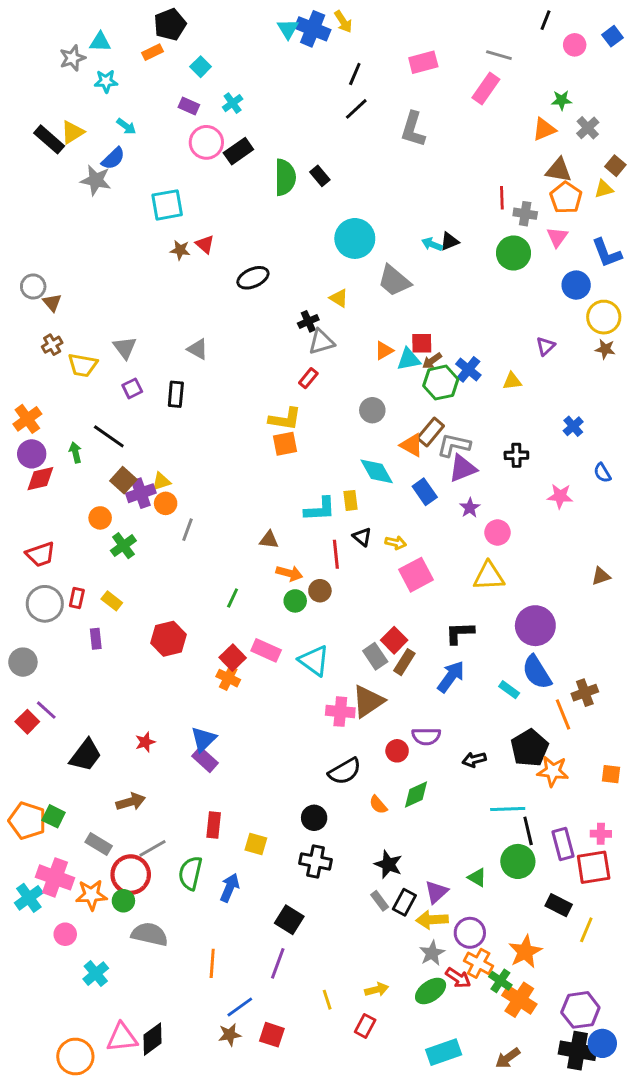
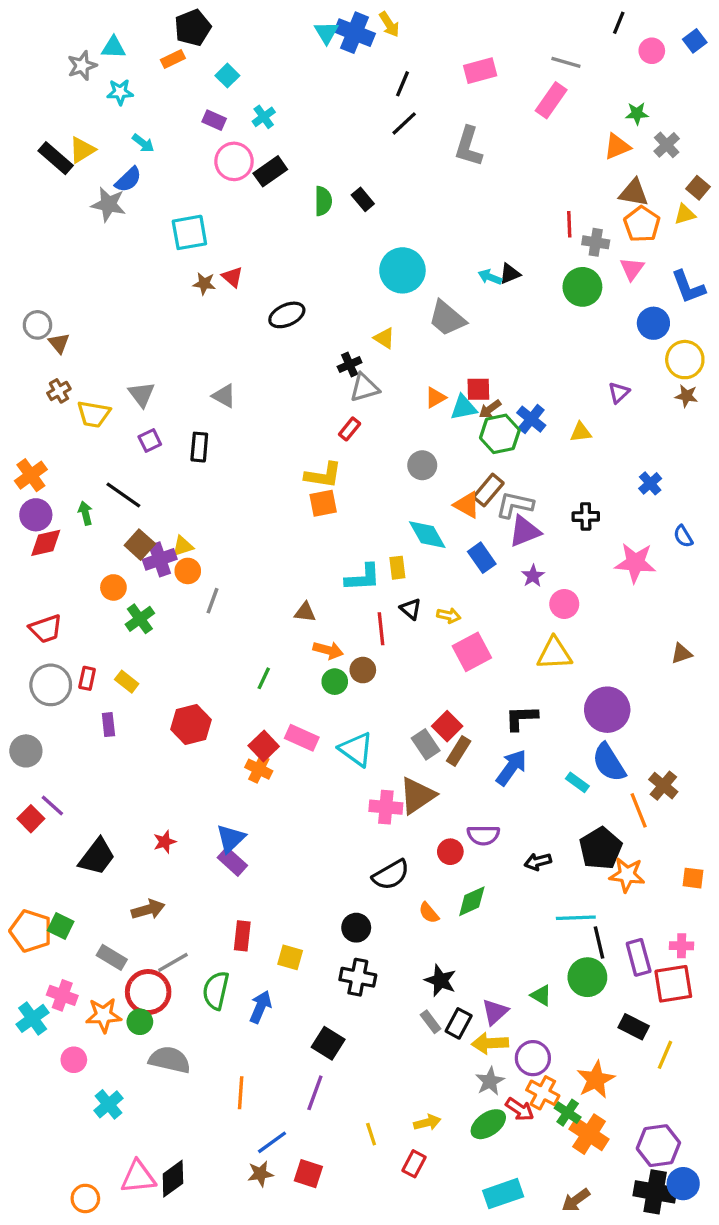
green semicircle: (285, 177) -> (323, 201), size x0.7
pink star: (560, 496) -> (635, 563), size x1.4
brown cross: (585, 693) -> (663, 786), turned -30
pink cross: (55, 877) -> (62, 995), size x0.7
orange circle: (75, 1057) -> (85, 1198), size x0.7

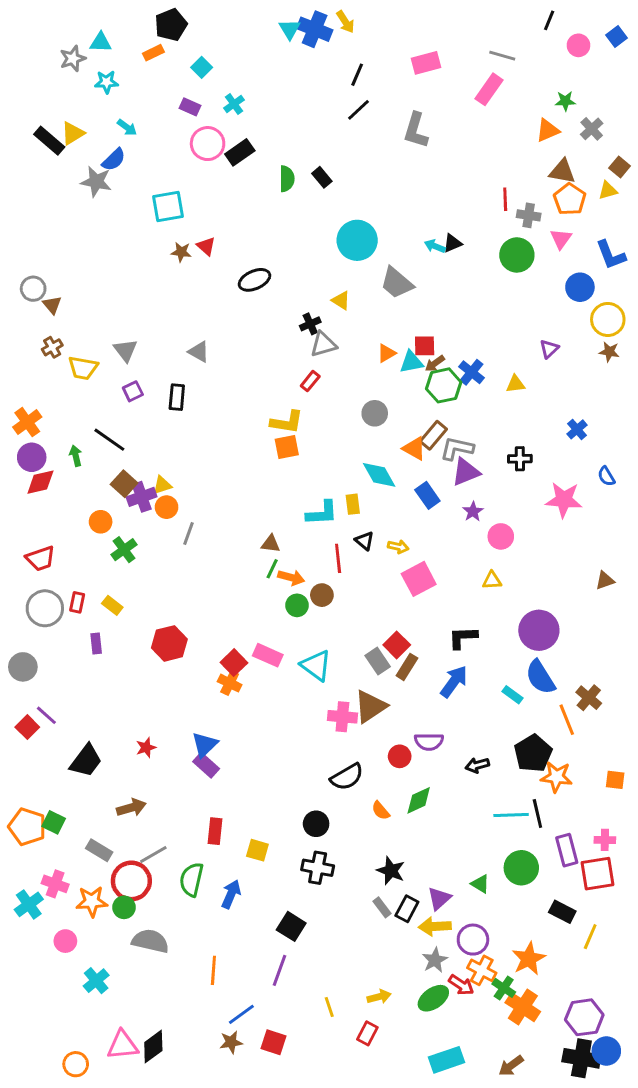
yellow triangle: (554, 654) -> (492, 580), size x0.6
green line: (264, 678) -> (272, 569), moved
black line: (599, 943) -> (537, 814), moved

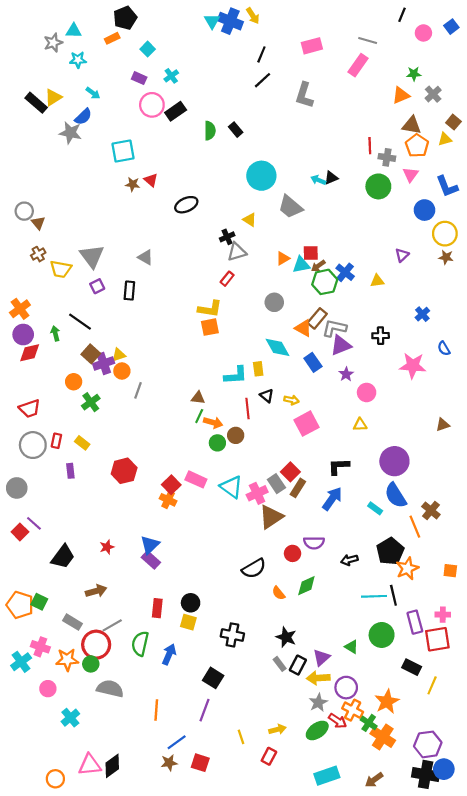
gray triangle: (125, 350) -> (92, 256), size x1.4
pink cross: (342, 717) -> (257, 493), moved, turned -30
orange star: (556, 777) -> (407, 568), turned -30
black circle: (316, 824) -> (191, 603), moved

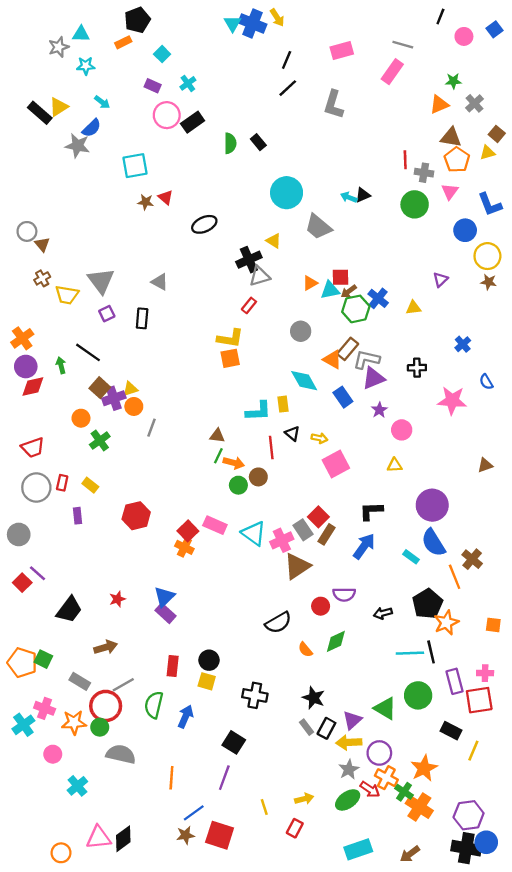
black cross: (227, 237) -> (249, 260), size x1.5
green triangle: (352, 647) -> (385, 708), size x1.5
red square: (200, 763) -> (220, 835), size x1.4

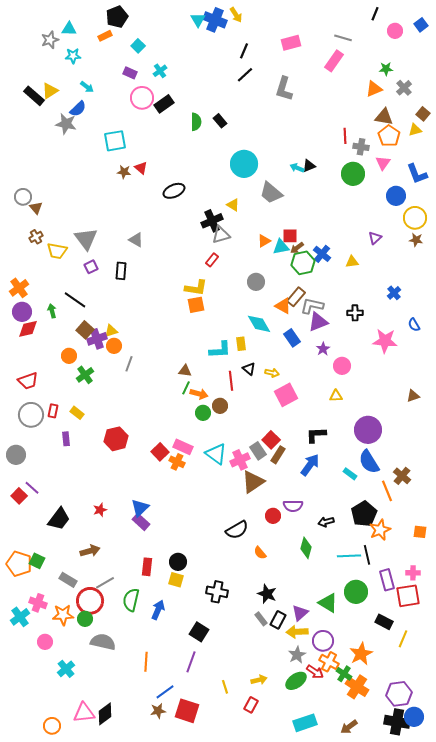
orange cross: (184, 547) -> (177, 462), moved
green diamond: (336, 641) -> (306, 548), moved, turned -50

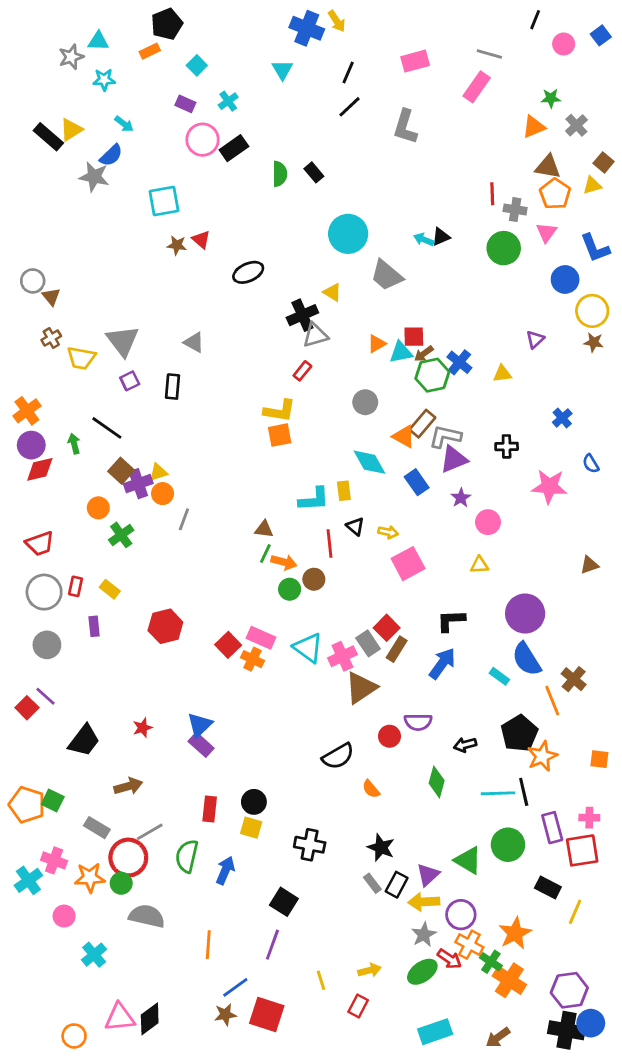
cyan triangle: (198, 20) -> (282, 70), moved
gray circle: (16, 455) -> (47, 645), moved

